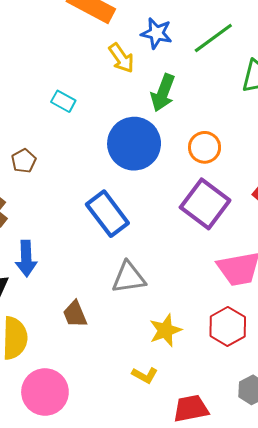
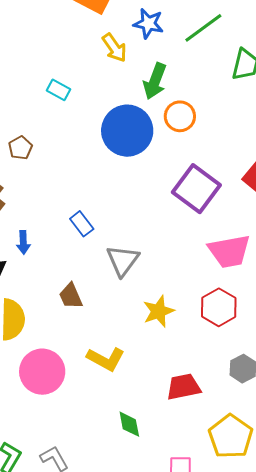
orange circle: (205, 147) -> (180, 116), moved
blue rectangle: (107, 214) -> (82, 224), moved, size x0.6
blue arrow: (26, 258) -> (23, 242), size x0.7
gray triangle: (129, 278) -> (123, 260), turned -45
yellow L-shape: (145, 375) -> (106, 359), moved, size x1.5

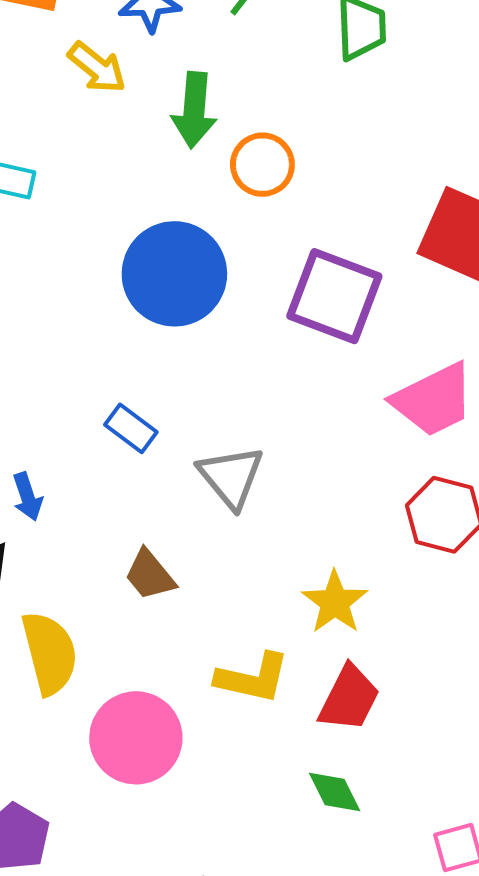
blue circle: (127, 131) -> (174, 274), moved
yellow star: (159, 311) -> (335, 602), moved
red trapezoid: (183, 387) -> (349, 698), moved, turned 144

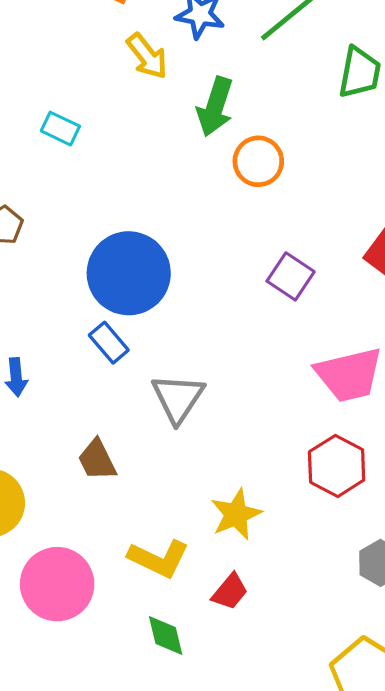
blue circle: (174, 274) -> (129, 273), moved
purple square: (334, 296) -> (291, 276), size x0.6
red trapezoid: (349, 698) -> (230, 592), size x0.7
green diamond: (335, 792) -> (166, 635), moved

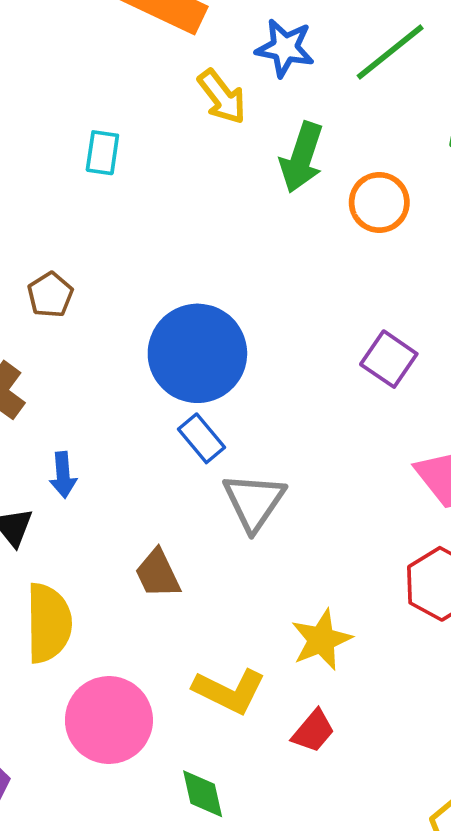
cyan rectangle: (60, 129) -> (102, 153), moved, turned 72
orange circle: (258, 161) -> (379, 202), moved
blue rectangle: (109, 343) -> (201, 438), moved
green diamond: (166, 635) -> (203, 794), moved

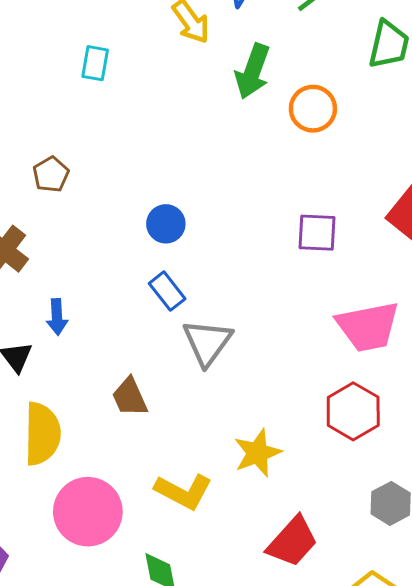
blue circle: (197, 353) -> (166, 224), size x0.5
purple square: (389, 359) -> (317, 233), turned -33
red trapezoid: (313, 731) -> (292, 542), moved, size x1.5

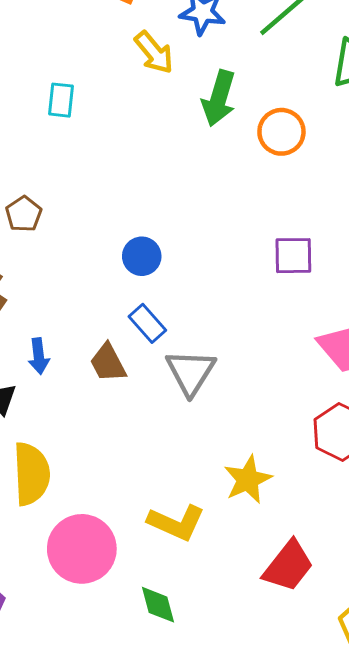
brown trapezoid: (130, 397) -> (108, 363), moved

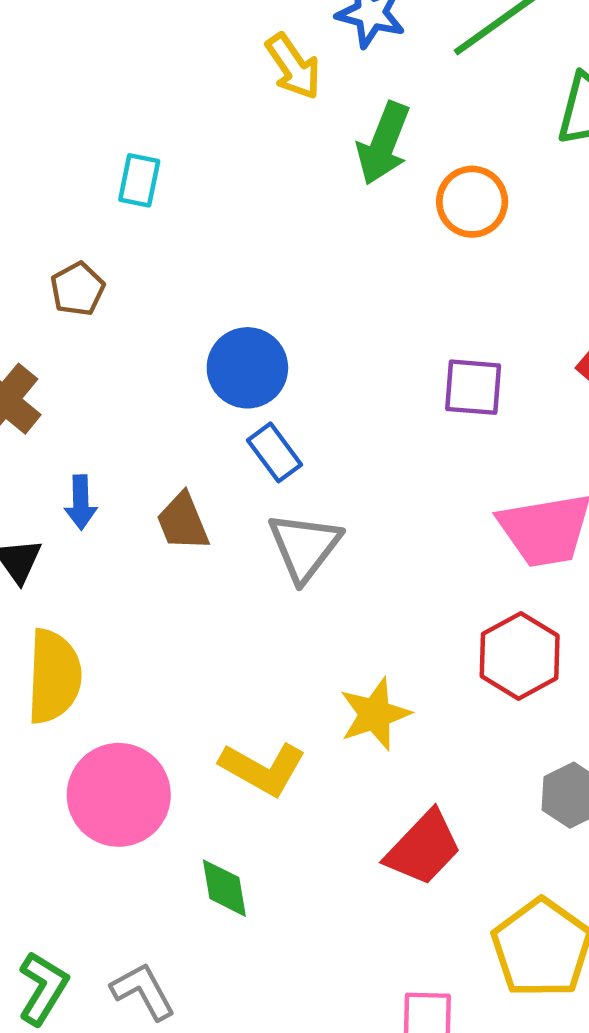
cyan rectangle: (61, 100) -> (139, 180), moved
blue circle: (142, 256) -> (247, 368), size x1.4
blue rectangle: (147, 323) -> (274, 452), moved

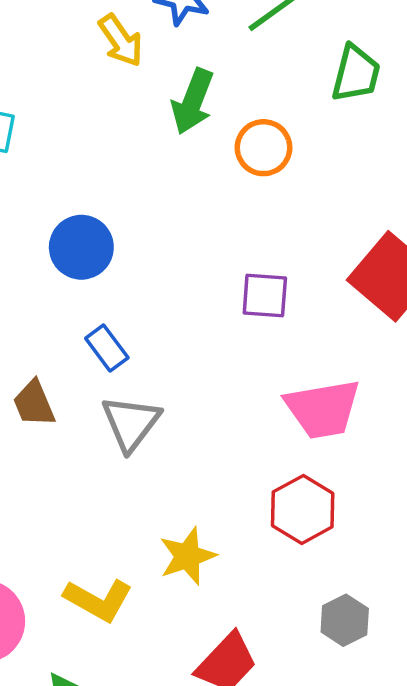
blue circle: (247, 368) -> (81, 247), moved

